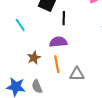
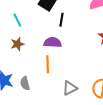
brown star: (34, 58) -> (17, 44), moved
gray triangle: (77, 74) -> (70, 88), moved, turned -35

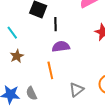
purple semicircle: (53, 42) -> (61, 47), moved

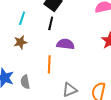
black line: (55, 24) -> (51, 23), moved
cyan line: (12, 33) -> (22, 18), turned 40

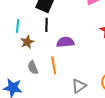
brown star: (20, 42) -> (27, 42), moved
gray semicircle: (25, 82) -> (33, 68), moved

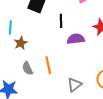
black line: (47, 25) -> (61, 21), moved
purple semicircle: (65, 42) -> (76, 39), moved

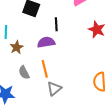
purple semicircle: (76, 39) -> (46, 42), moved
gray triangle: (74, 85) -> (54, 89), moved

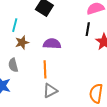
black line: (56, 24) -> (88, 29), moved
gray semicircle: (24, 72) -> (13, 65), moved

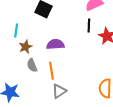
gray semicircle: (13, 65) -> (32, 65), moved

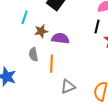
brown star: (25, 47) -> (41, 31), moved
gray triangle: (59, 91) -> (68, 87), moved

